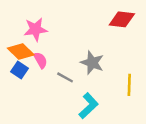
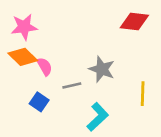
pink star: (36, 29) -> (24, 27), moved
blue square: (19, 70) -> (39, 102), moved
gray line: (65, 77) -> (72, 86), turned -42

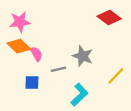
red diamond: (134, 22) -> (109, 17), turned 30
yellow line: (143, 94) -> (116, 76), turned 42
blue square: (39, 102) -> (32, 83), turned -32

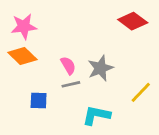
pink semicircle: (36, 54) -> (68, 65), moved
gray star: (83, 56) -> (100, 68), turned 30
cyan L-shape: (79, 95) -> (96, 115), turned -125

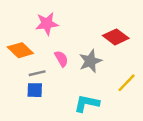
red diamond: (133, 21) -> (116, 37), moved
pink star: (24, 26) -> (47, 24), moved
gray line: (71, 84) -> (37, 73), moved

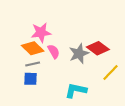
pink star: (47, 24) -> (41, 32), moved
red diamond: (116, 37) -> (98, 48), moved
orange diamond: (20, 50) -> (33, 48), moved

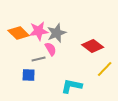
orange diamond: (33, 48) -> (19, 33), moved
gray star: (79, 54) -> (57, 33), moved
gray line: (33, 64) -> (39, 59), moved

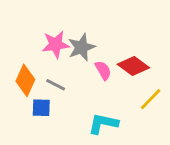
orange diamond: (19, 33) -> (25, 80), moved, turned 70
pink semicircle: (51, 49) -> (103, 70), moved
gray line: (39, 59) -> (56, 85), turned 40

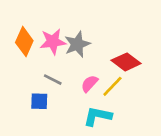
pink semicircle: (103, 70) -> (89, 84), moved, turned -108
orange diamond: (25, 80) -> (24, 42), moved
yellow line: (151, 99) -> (112, 86), moved

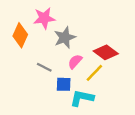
pink star: (53, 42) -> (44, 18), moved
pink semicircle: (89, 84) -> (75, 61), moved
blue square: (39, 101) -> (64, 84), moved

